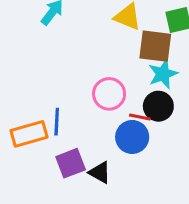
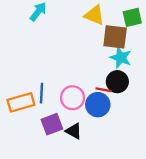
cyan star: (163, 74) -> (121, 58), turned -30
pink circle: (109, 94) -> (73, 98), moved

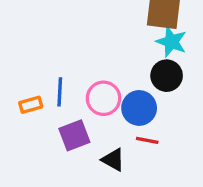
red line: (104, 90) -> (147, 140), moved
orange rectangle: (21, 102) -> (31, 105), size x0.6
black triangle: (74, 131) -> (113, 160), moved

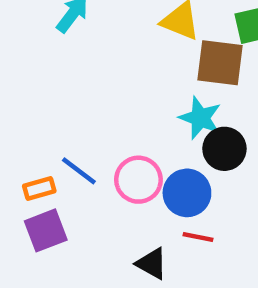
cyan star: (171, 42) -> (200, 118), moved
blue line: (60, 92) -> (79, 171), turned -56
purple square: (74, 135) -> (46, 230), moved

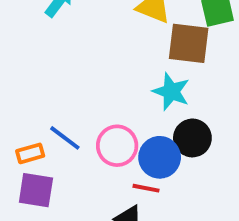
black circle: (224, 149) -> (192, 138), moved
purple square: (46, 230) -> (36, 190), turned 30
red line: (198, 237) -> (146, 188), moved

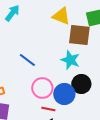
blue line: (65, 138) -> (27, 60), moved
red line: (146, 188) -> (48, 109), moved

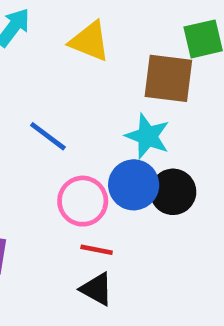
yellow triangle: (61, 16) -> (90, 41), moved
blue circle: (64, 94) -> (134, 185), moved

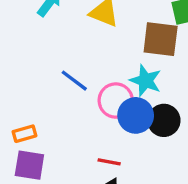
pink circle: (83, 201) -> (116, 100), moved

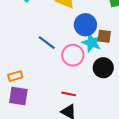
brown square: (161, 39) -> (104, 36), moved, size x0.6
blue circle: (136, 115) -> (85, 25), moved

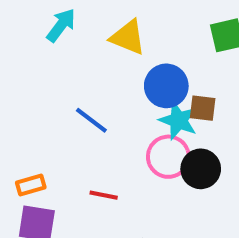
pink circle: (73, 55) -> (168, 157), moved
red line: (69, 94) -> (104, 195), moved

